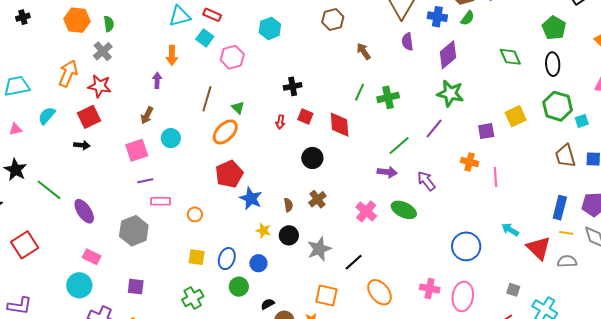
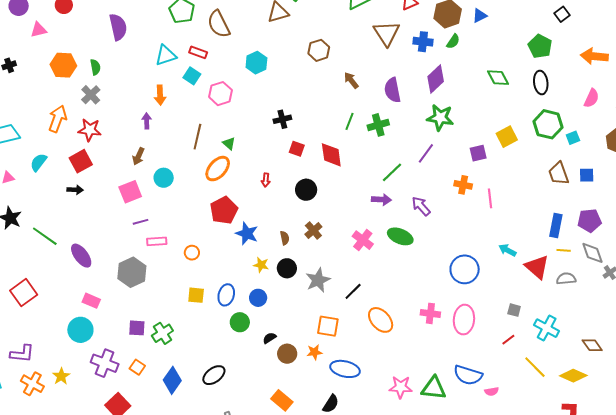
purple semicircle: (407, 42) -> (392, 90), moved, size x1.4
red arrow: (280, 122) -> (266, 180), moved
green cross: (193, 298) -> (162, 333), moved

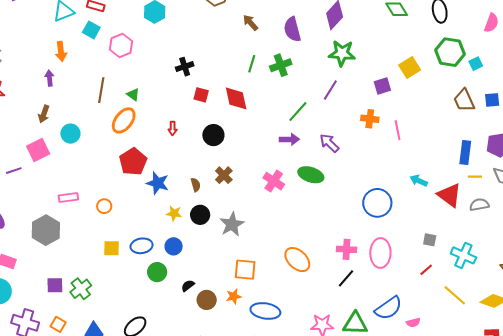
purple line: (140, 222) -> (14, 171), moved
black line: (353, 291) -> (346, 278), moved
blue ellipse: (226, 295) -> (142, 246), turned 70
blue semicircle: (468, 375) -> (388, 308), turned -48

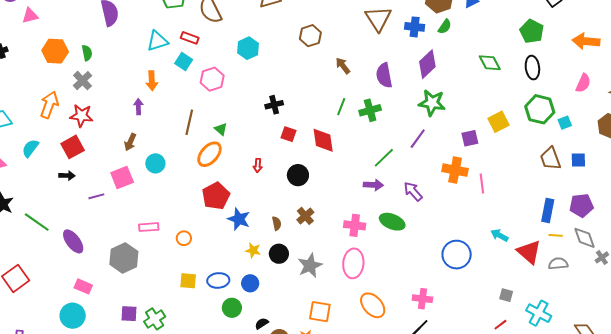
orange cross: (370, 119) -> (455, 170), size x1.4
pink cross: (274, 181) -> (355, 225), turned -30
pink ellipse: (380, 253) -> (353, 263), moved

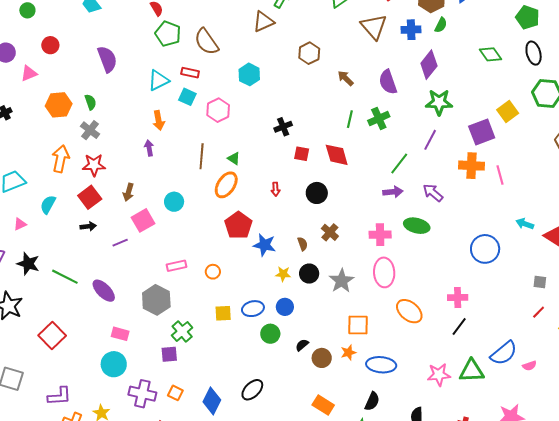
purple square: (470, 138) -> (482, 132), size x1.5
brown arrow: (130, 142) -> (128, 192), moved
green cross: (155, 319) -> (182, 331), moved

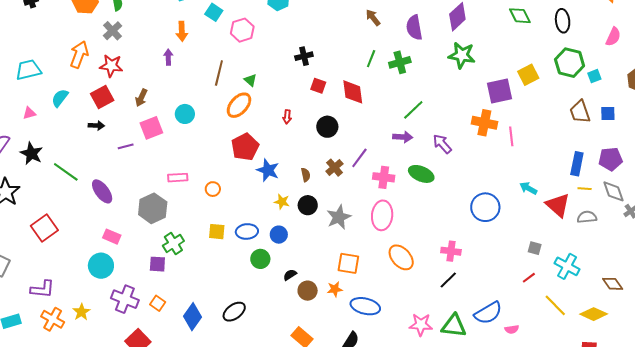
purple line: (430, 140) -> (359, 158), moved

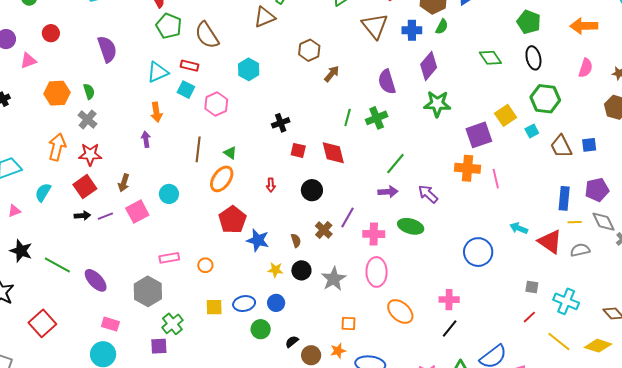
brown arrow: (373, 18) -> (332, 74), moved, turned 84
cyan square: (594, 76) -> (532, 131), moved
purple line: (126, 146) -> (105, 216), moved
orange square: (348, 263) -> (348, 324), size x0.7

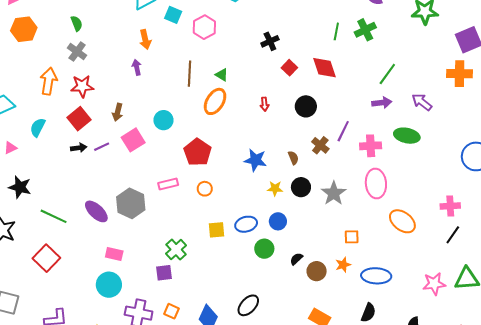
orange hexagon: (57, 93) -> (24, 29), moved
red square: (298, 150) -> (289, 68), turned 35
red pentagon: (232, 220) -> (197, 152), moved
green line: (57, 265) -> (54, 216), moved
gray hexagon: (148, 291) -> (131, 203), moved

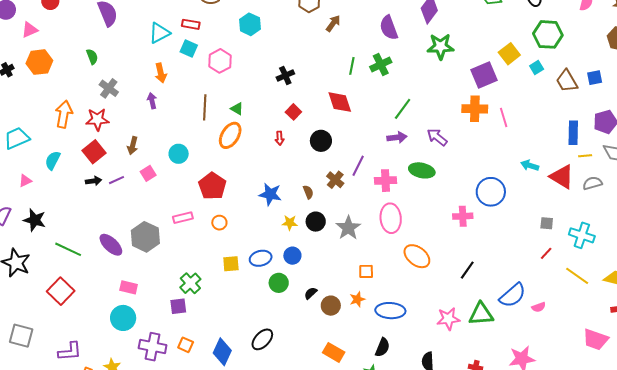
gray cross: (77, 52) -> (109, 88), moved
red square: (289, 68) -> (293, 112), moved
pink square: (133, 140) -> (148, 173), size x0.7
pink cross: (450, 206) -> (463, 216), moved

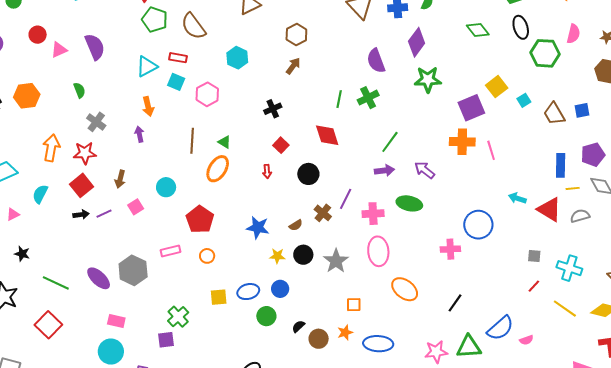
brown arrow: (333, 23) -> (293, 66), moved
pink triangle: (30, 30) -> (59, 50), moved
green hexagon: (548, 34) -> (545, 53), moved
brown semicircle: (308, 192) -> (296, 225), turned 80
black star: (35, 220) -> (22, 254), size x0.7

